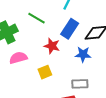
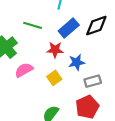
blue rectangle: (70, 29) -> (69, 28), turned 30
blue star: (83, 54) -> (77, 62), moved

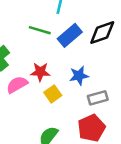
green line: (33, 25) -> (40, 30), moved
red star: (55, 50) -> (40, 72), moved

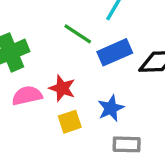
blue star: (79, 76) -> (111, 108), turned -30

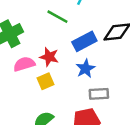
blue rectangle: (115, 52) -> (84, 41), moved
yellow square: (70, 122) -> (45, 81), moved

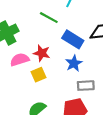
blue rectangle: (84, 41) -> (73, 39), turned 60

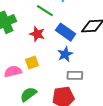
red star: (42, 53) -> (37, 34), moved
pink semicircle: (20, 60) -> (13, 71), moved

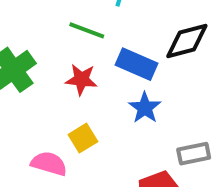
pink semicircle: (13, 71) -> (49, 164), turned 42
gray rectangle: (75, 75) -> (194, 154), moved

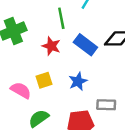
green line: (87, 30) -> (61, 18), turned 45
blue star: (145, 108) -> (78, 81), moved

